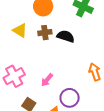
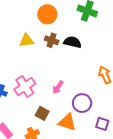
yellow triangle: (20, 30) -> (27, 41), turned -35
brown cross: (45, 33) -> (52, 40), turned 32

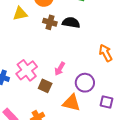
yellow triangle: (27, 41) -> (20, 14), moved
brown square: (42, 113) -> (45, 86), moved

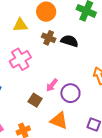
pink cross: (27, 70) -> (20, 59), moved
purple circle: (85, 83) -> (70, 93), moved

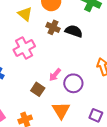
yellow triangle: (20, 25) -> (25, 14), turned 42
orange triangle: (59, 121) -> (61, 110), turned 36

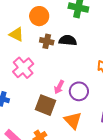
brown square: (38, 89) -> (45, 105), size x1.5

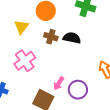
yellow triangle: (16, 34) -> (21, 27), turned 35

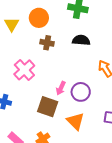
yellow triangle: (21, 27) -> (12, 24), moved
black semicircle: (72, 38) -> (81, 40), moved

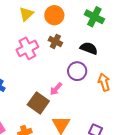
pink cross: (24, 70) -> (27, 48), moved
purple circle: (81, 92) -> (77, 71), moved

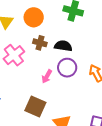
black semicircle: (89, 48) -> (63, 46), moved
pink arrow: (56, 89) -> (47, 76), moved

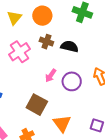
purple circle: (67, 68) -> (72, 81), moved

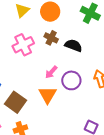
brown square: (37, 105) -> (16, 102), moved
orange triangle: (62, 123) -> (48, 95), moved

